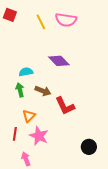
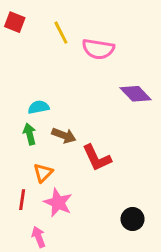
pink semicircle: (66, 20) -> (98, 49), moved
purple diamond: (59, 61) -> (136, 94), moved

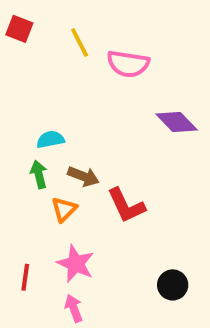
orange triangle: (43, 173) -> (64, 209), moved
red line: (22, 200) -> (25, 277), moved
pink arrow: (39, 237) -> (74, 308), moved

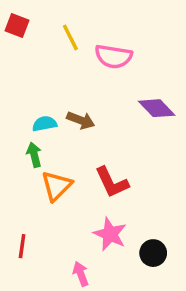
brown arrow: (83, 176) -> (81, 120), moved
orange triangle: (64, 209) -> (57, 186), size x1.4
pink star: (76, 264) -> (110, 234), moved
pink arrow: (74, 308) -> (81, 274), moved

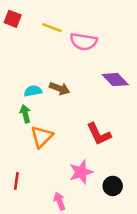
yellow line: (70, 37) -> (52, 28), turned -42
red L-shape: (112, 182) -> (99, 134), moved
pink star: (110, 234) -> (81, 172), turned 30

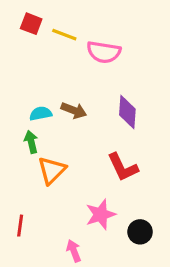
red square: (13, 19) -> (31, 24), moved
purple diamond: (115, 80) -> (127, 112), moved, turned 48

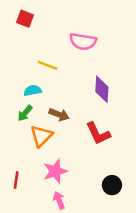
yellow line: (64, 35) -> (48, 65), moved
brown arrow: (74, 110) -> (59, 115), moved
green arrow: (31, 142) -> (25, 113), turned -126
pink star: (101, 215) -> (55, 171), moved

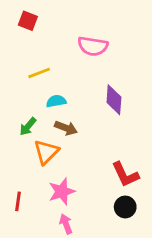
yellow line: (48, 65) -> (39, 73), moved, turned -42
cyan semicircle: (33, 91) -> (56, 101), moved
red L-shape: (98, 133) -> (125, 175), moved

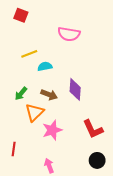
purple diamond: (114, 100) -> (75, 89), moved
cyan semicircle: (56, 101) -> (45, 66), moved
pink star: (62, 191) -> (52, 130), moved
black circle: (125, 207) -> (97, 160), moved

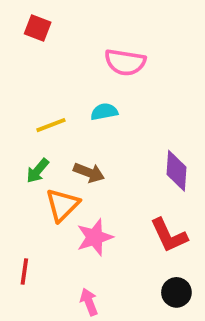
yellow line: (29, 54) -> (51, 125), moved
cyan semicircle: (45, 66) -> (104, 112), moved
purple diamond: (75, 89) -> (176, 171), moved

